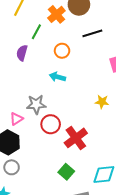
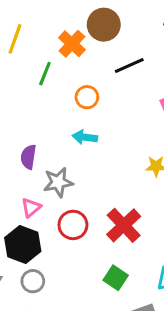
purple semicircle: (22, 53) -> (28, 157), moved
red circle: (51, 124) -> (73, 225), moved

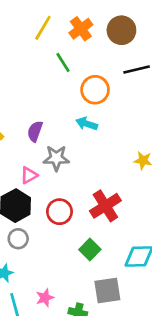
orange cross: (72, 44) -> (81, 29), moved
green line: (45, 74) -> (63, 63), turned -65
orange circle: (87, 97) -> (95, 90), size x1.4
red circle: (73, 225) -> (59, 212), moved

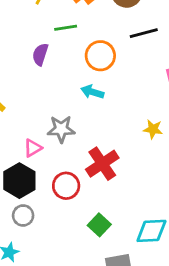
green line: (63, 63) -> (66, 28), turned -65
purple semicircle: (35, 131) -> (40, 54), moved
red cross: (105, 206) -> (102, 164), moved

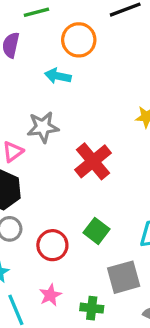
cyan arrow: (92, 92) -> (58, 76), moved
red circle: (66, 186) -> (52, 245), moved

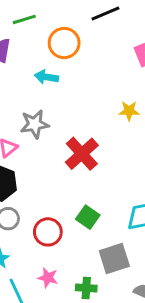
pink star: (50, 295) -> (48, 278), turned -30

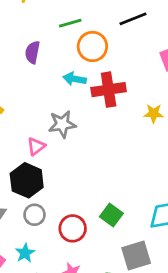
green line: (24, 19) -> (70, 23), moved
red cross: (82, 154) -> (109, 90), moved, turned 32

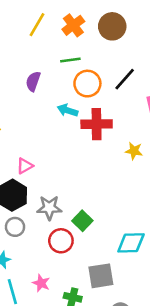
black line: (133, 19) -> (125, 79), moved, turned -35
gray star: (62, 124) -> (49, 208), moved
green square: (111, 215) -> (82, 221), moved
red circle: (73, 228) -> (61, 241), moved

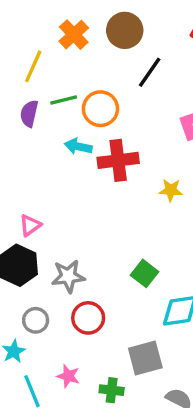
yellow line: (37, 25) -> (33, 66), moved
green line: (70, 60) -> (64, 100), moved
black line: (125, 79) -> (150, 72), moved
green square: (82, 221) -> (145, 273), moved
gray circle: (15, 227) -> (36, 320), moved

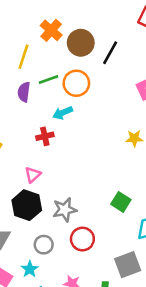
brown circle: (125, 30) -> (81, 43), moved
cyan arrow: (78, 146) -> (63, 113), turned -30
red cross: (118, 160) -> (45, 136), moved, size x0.6

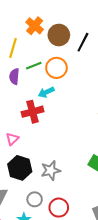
red cross: (45, 136) -> (32, 112), size x1.5
pink triangle: (33, 175) -> (12, 139), moved
red circle: (82, 239) -> (59, 208), moved

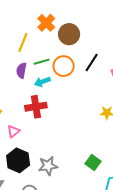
black line: (83, 42) -> (92, 63), moved
cyan arrow: (46, 92) -> (42, 82), moved

